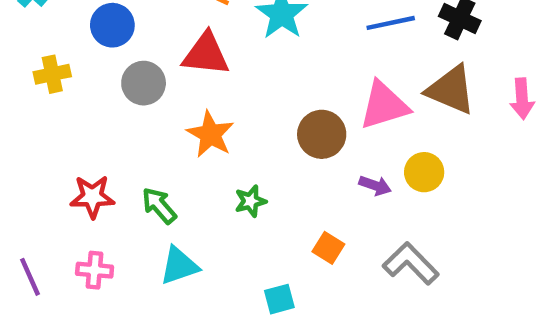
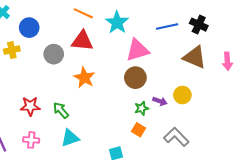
blue circle: (112, 25) -> (29, 28), moved
pink triangle: (384, 105) -> (137, 50), moved
green star: (250, 201) -> (142, 108), moved

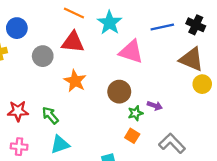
pink triangle: (137, 50) -> (131, 52), turned 35
brown circle: (135, 78) -> (119, 92), moved
yellow circle: (182, 95) -> (202, 84), moved

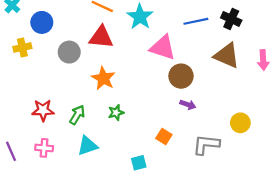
yellow circle: (202, 84) -> (240, 123), moved
brown circle: (119, 92) -> (181, 76), moved
green star: (135, 113) -> (116, 113), moved
green arrow: (50, 115) -> (77, 115), turned 72
gray L-shape: (172, 143) -> (206, 144), turned -40

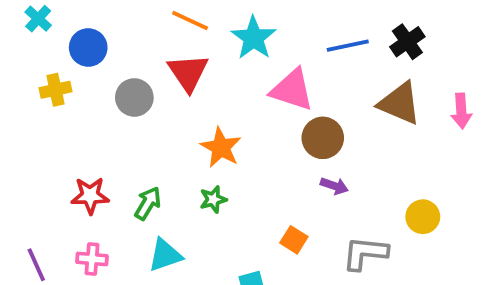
black cross: (231, 19) -> (407, 42), turned 30
red triangle: (101, 37) -> (188, 72), turned 50
orange star: (103, 78) -> (221, 147), moved

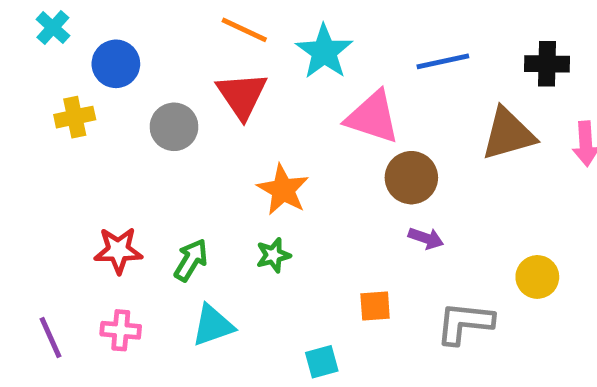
black cross: (407, 42) -> (547, 64), moved, turned 36
brown triangle: (400, 103) -> (508, 134), turned -39
orange square: (294, 240) -> (375, 306), turned -36

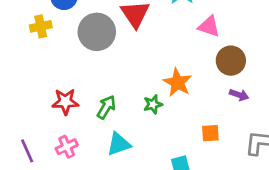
pink triangle: (373, 117) -> (209, 26), size x0.7
gray circle: (174, 127) -> (97, 32), size x1.4
orange star: (283, 190) -> (177, 82), moved
pink cross: (121, 330) -> (67, 147), turned -30

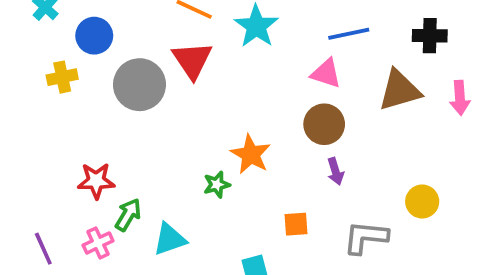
pink triangle: (209, 26) -> (326, 73), moved
purple arrow: (239, 95) -> (335, 171), turned 54
green arrow: (106, 107) -> (128, 215), moved

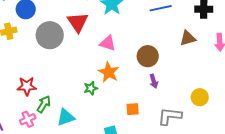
pink triangle: (326, 73) -> (108, 43), moved
brown triangle: (400, 90) -> (188, 38), size x0.7

